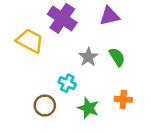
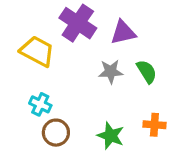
purple triangle: (110, 16) -> (123, 32), moved
gray star: (88, 57) -> (111, 72), turned 30
cyan cross: (67, 83) -> (40, 104), moved

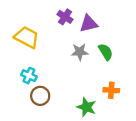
purple cross: (78, 23) -> (65, 17), moved, size x0.6
green star: (111, 136) -> (86, 107), moved

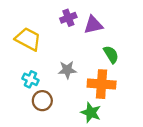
purple cross: (65, 17) -> (68, 18), turned 35
gray star: (80, 52) -> (67, 70), moved
orange cross: (111, 90) -> (102, 84), moved, size x1.6

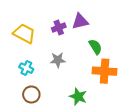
purple cross: (68, 18) -> (59, 27), moved
orange cross: (102, 84) -> (105, 71), moved
brown circle: (42, 101) -> (31, 95), moved

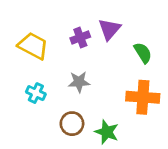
purple triangle: (80, 21) -> (109, 29), turned -36
green semicircle: (95, 47) -> (143, 53), moved
brown circle: (31, 95) -> (72, 124), moved

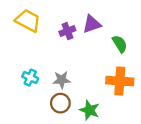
purple triangle: (109, 29) -> (92, 24), turned 30
yellow trapezoid: (33, 46) -> (28, 21), moved
gray star: (79, 82) -> (62, 80), moved

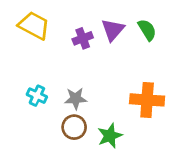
purple triangle: (92, 24) -> (113, 30), turned -30
green semicircle: (120, 44) -> (147, 30), moved
green star: (90, 110) -> (110, 136), turned 30

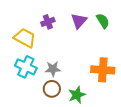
yellow trapezoid: (34, 25) -> (25, 38), moved
purple cross: (83, 38) -> (48, 22), moved
cyan cross: (37, 96) -> (26, 67), size x1.5

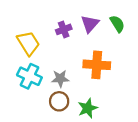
purple cross: (48, 22) -> (64, 29), moved
yellow trapezoid: (25, 38) -> (28, 43), turned 30
orange cross: (103, 70) -> (97, 65), moved

